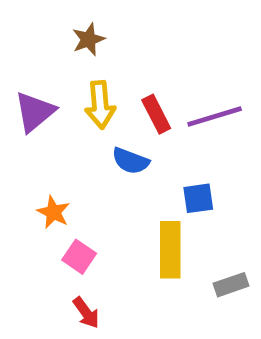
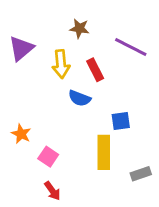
brown star: (88, 39) -> (80, 28), moved, turned 30
purple triangle: (35, 112) -> (21, 48), moved
purple line: (215, 116) -> (131, 47), moved, turned 44
orange star: (53, 212) -> (21, 134), moved

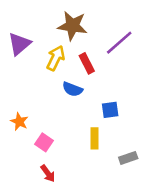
brown star: (80, 28) -> (72, 26), size x1.6
purple line: (131, 47) -> (119, 43), turned -68
yellow arrow: (61, 64) -> (56, 58), turned -150
yellow rectangle: (104, 152) -> (95, 138), size x0.7

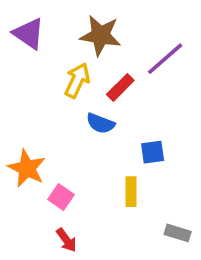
purple triangle: (19, 44) -> (29, 34), moved, turned -45
red rectangle: (87, 63) -> (120, 87), turned 72
orange star: (19, 122) -> (27, 168), size x1.5
gray rectangle: (128, 158) -> (178, 233), moved, turned 36

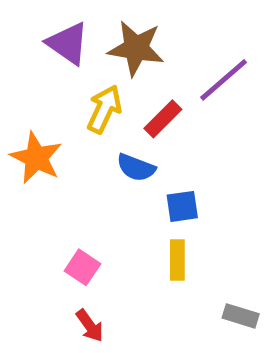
purple triangle: (29, 34) -> (68, 43), moved
blue square: (153, 152) -> (182, 206), moved
orange star: (27, 168) -> (36, 158), moved

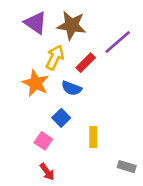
orange star: (36, 158) -> (36, 83), moved
blue square: (182, 206) -> (61, 118), moved, turned -36

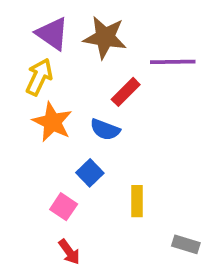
purple line: (118, 42) -> (173, 62), turned 40
yellow arrow: (55, 57) -> (39, 77), moved

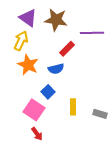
blue semicircle: (105, 130) -> (56, 69), turned -35
pink square: (64, 207) -> (34, 110), size x1.5
gray rectangle: (186, 244) -> (100, 114), moved

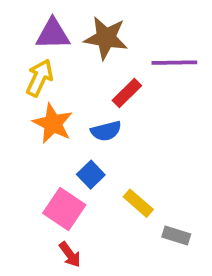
purple triangle: (28, 18) -> (53, 34), turned -36
yellow rectangle: (73, 107) -> (138, 203), turned -49
gray rectangle: (100, 114) -> (176, 236), moved

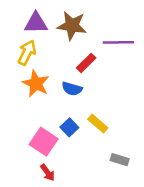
blue semicircle: (106, 131) -> (72, 89), turned 30
blue square: (91, 175) -> (69, 127), moved
yellow rectangle: (138, 203) -> (98, 124), moved

